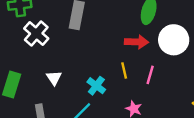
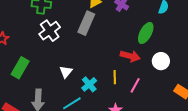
white circle: (174, 40) -> (161, 61), size x0.7
white triangle: (54, 78) -> (66, 72), moved

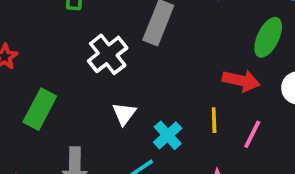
white cross: (50, 31) -> (108, 54), moved

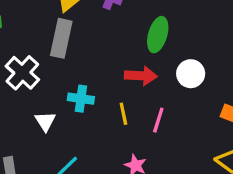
cyan cross: (168, 135) -> (81, 99), moved, turned -30

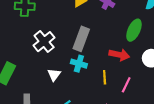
gray rectangle: (61, 38) -> (81, 39), moved

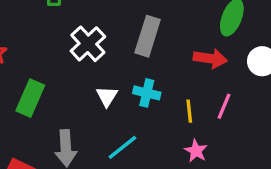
cyan cross: (79, 64) -> (147, 93), moved
yellow line: (105, 77) -> (189, 111), moved

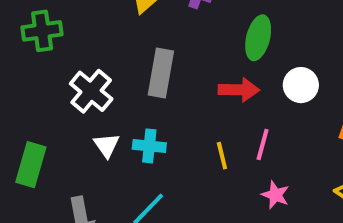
cyan cross: (147, 93) -> (149, 146), moved
white triangle: (107, 96) -> (107, 145), moved
pink star: (196, 151) -> (275, 195), moved

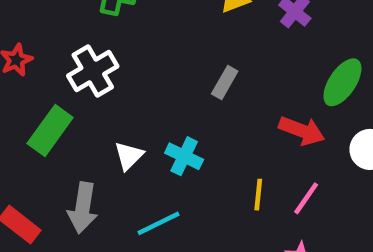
gray rectangle: (161, 73) -> (225, 83), size x0.6
white cross: (91, 91) -> (93, 71), moved
white triangle: (107, 145) -> (129, 156), moved

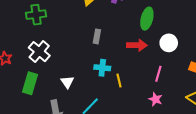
cyan cross: (184, 156) -> (102, 68), moved
yellow line: (258, 195) -> (119, 80), moved
pink line: (306, 198) -> (158, 74), moved

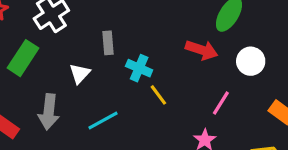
gray rectangle: (97, 36) -> (108, 43), moved, turned -32
yellow line: (119, 80) -> (158, 95), turned -40

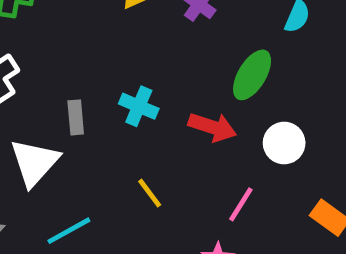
cyan cross: (139, 68) -> (139, 106), moved
white triangle: (80, 73) -> (35, 162), size x1.6

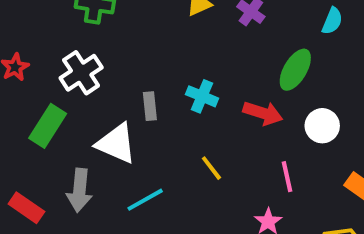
white triangle: (35, 162) -> (116, 143), turned -48
pink line: (241, 204) -> (287, 177), turned -44

